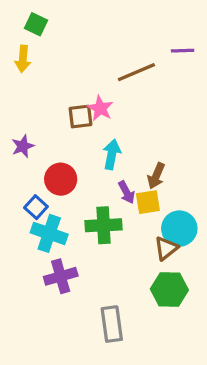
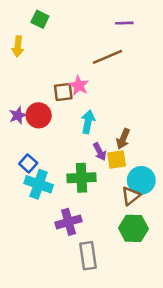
green square: (36, 24) -> (40, 19), moved
purple line: (183, 51) -> (124, 23), moved
red circle: (61, 179) -> (39, 115), moved
purple cross: (61, 276) -> (69, 222), moved

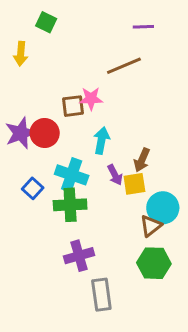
pink star: (79, 85) -> (91, 99), turned -30
purple star: (18, 115) -> (21, 133), size x1.5
green cross: (82, 178) -> (70, 205), moved
cyan cross: (39, 184) -> (72, 175), moved

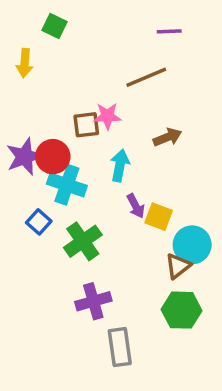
brown arrow: (142, 160) -> (167, 137), moved, turned -135
cyan cross: (72, 175) -> (67, 185), moved
yellow square: (134, 184) -> (159, 217), turned 30
green cross: (70, 205) -> (83, 241), turned -32

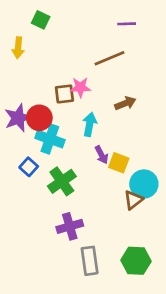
green hexagon: (182, 310) -> (136, 261), moved

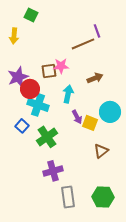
purple line: (127, 24) -> (97, 31), moved, turned 72
purple star: (18, 118) -> (18, 77), moved
cyan circle: (144, 184) -> (110, 112), moved

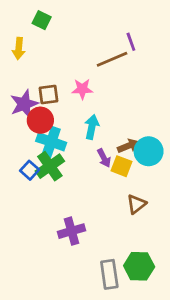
brown square: (49, 71) -> (48, 94), moved
brown arrow: (95, 78) -> (128, 146), moved
green cross: (47, 137) -> (50, 166), moved
gray rectangle: (68, 197) -> (109, 274), moved

